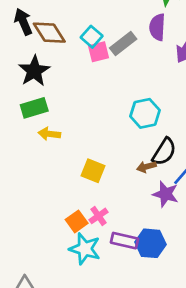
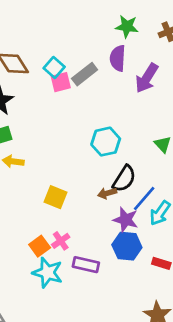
blue hexagon: (150, 243) -> (127, 246), moved

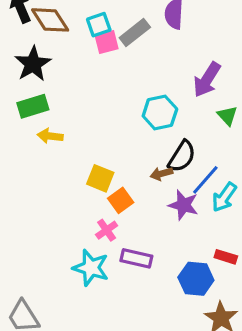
cyan square: (54, 67) -> (99, 25), turned 30
purple arrow: (147, 78) -> (207, 80), moved
orange square: (40, 246) -> (121, 200), moved
blue hexagon: (127, 246) -> (196, 279), moved

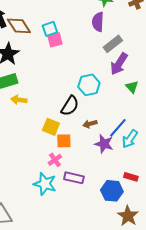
gray rectangle: (135, 32) -> (113, 44), moved
black semicircle: (182, 156) -> (70, 106), moved
orange square: (121, 200) -> (64, 141), turned 35

